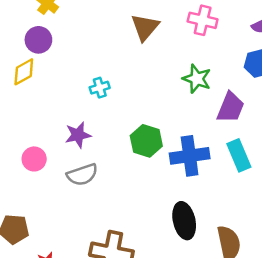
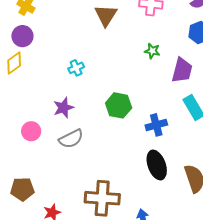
green star: (197, 79) -> (152, 51), size x0.7
blue cross: (190, 156) -> (156, 125), moved, size x0.7

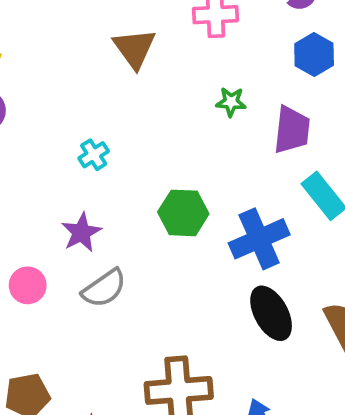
blue cross: (156, 125) -> (259, 239), size x1.4

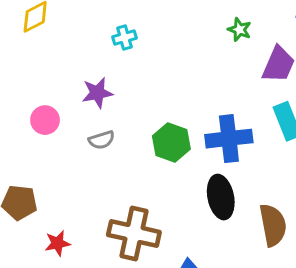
green hexagon: (183, 213) -> (171, 142), moved
gray semicircle: (104, 288) -> (102, 140), size x0.7

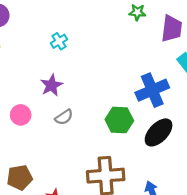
green hexagon: (171, 142) -> (119, 120), moved
black ellipse: (221, 197) -> (159, 132), turned 72

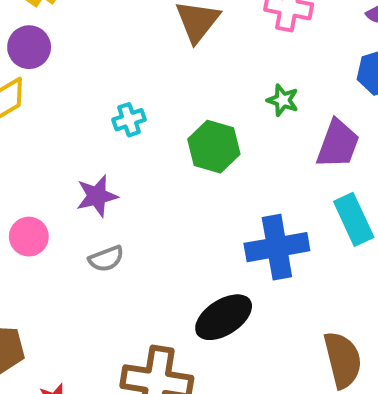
green hexagon: (119, 120) -> (214, 147), moved
black ellipse: (159, 132) -> (224, 317), moved

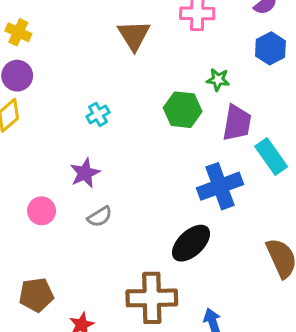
green star: (283, 100) -> (218, 80), moved
purple trapezoid: (338, 144) -> (237, 123), moved
green hexagon: (214, 147) -> (183, 110), moved

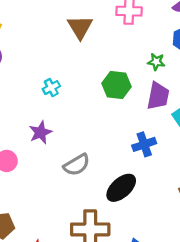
green star: (218, 80) -> (156, 62), moved
blue cross: (220, 186) -> (144, 144), size x0.7
gray semicircle: (100, 217) -> (77, 165), moved, size x1.4

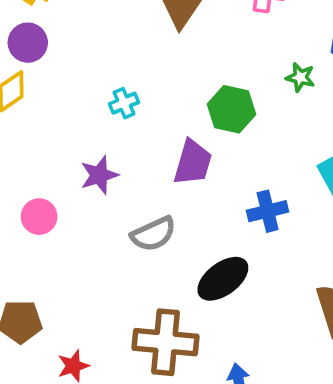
purple trapezoid: (158, 96) -> (193, 162), moved

